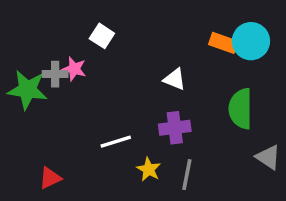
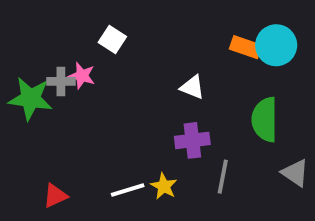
white line: (116, 142) -> (128, 190), moved
gray line: (187, 175) -> (223, 177), moved

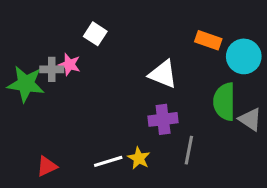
cyan circle: (276, 45) -> (244, 56), moved
white triangle: (192, 87) -> (163, 74), size x1.4
gray triangle: (295, 173) -> (250, 119), moved

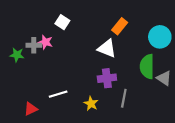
orange rectangle: (208, 40) -> (120, 26), moved, turned -70
green star: (26, 84) -> (17, 55), size x0.6
white line: (108, 161) -> (58, 94), moved

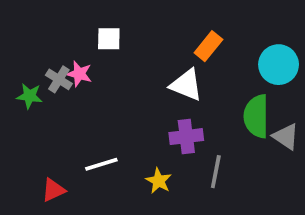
white square: (62, 22) -> (109, 39), turned -32
gray cross: (34, 45) -> (59, 79), turned 32

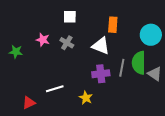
white square: (109, 39) -> (70, 17), moved
orange rectangle: (208, 46) -> (113, 25), turned -35
gray cross: (59, 79) -> (67, 43), moved
gray line: (216, 172) -> (122, 68), moved

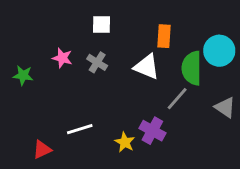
green semicircle: (139, 63) -> (192, 68), moved
gray line: (122, 68) -> (177, 99), turned 30
purple cross: (101, 74) -> (152, 131), moved, turned 36

